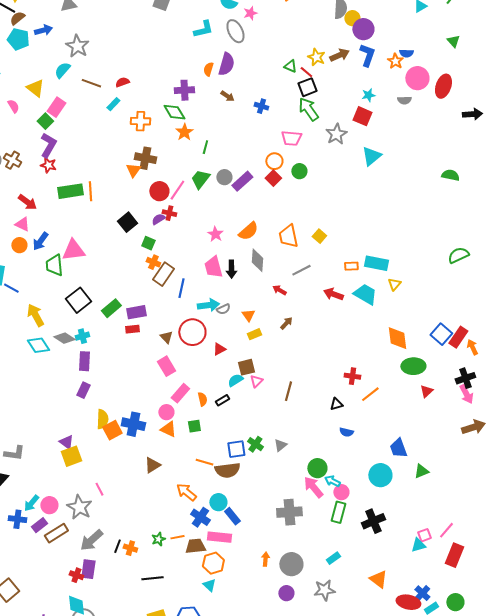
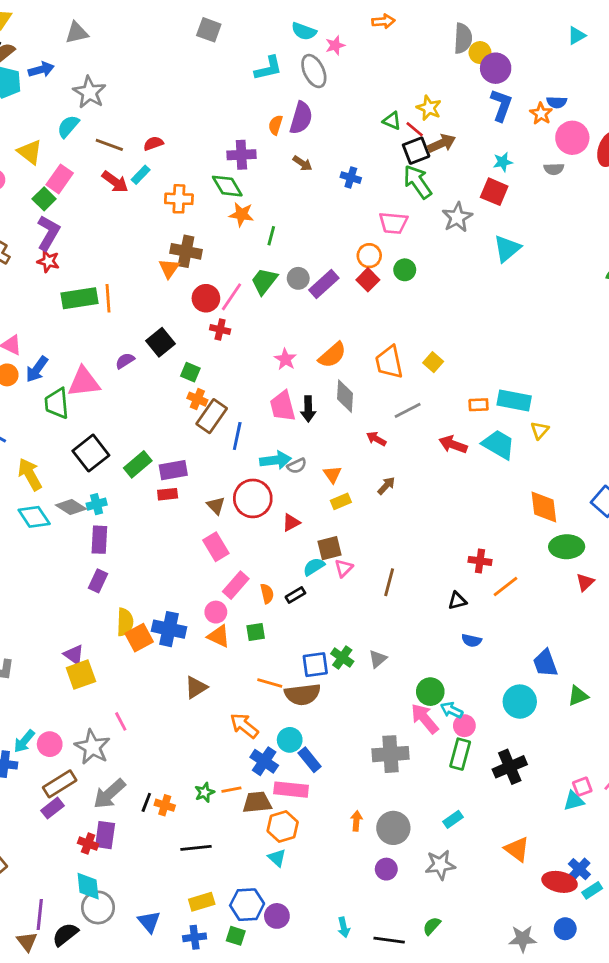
brown arrow: (339, 55) -> (442, 143), moved
orange star: (184, 132) -> (241, 214), turned -30
red arrow: (27, 202) -> (115, 182), moved
purple semicircle: (158, 219) -> (125, 361), moved
purple rectangle: (39, 525) -> (53, 808), moved

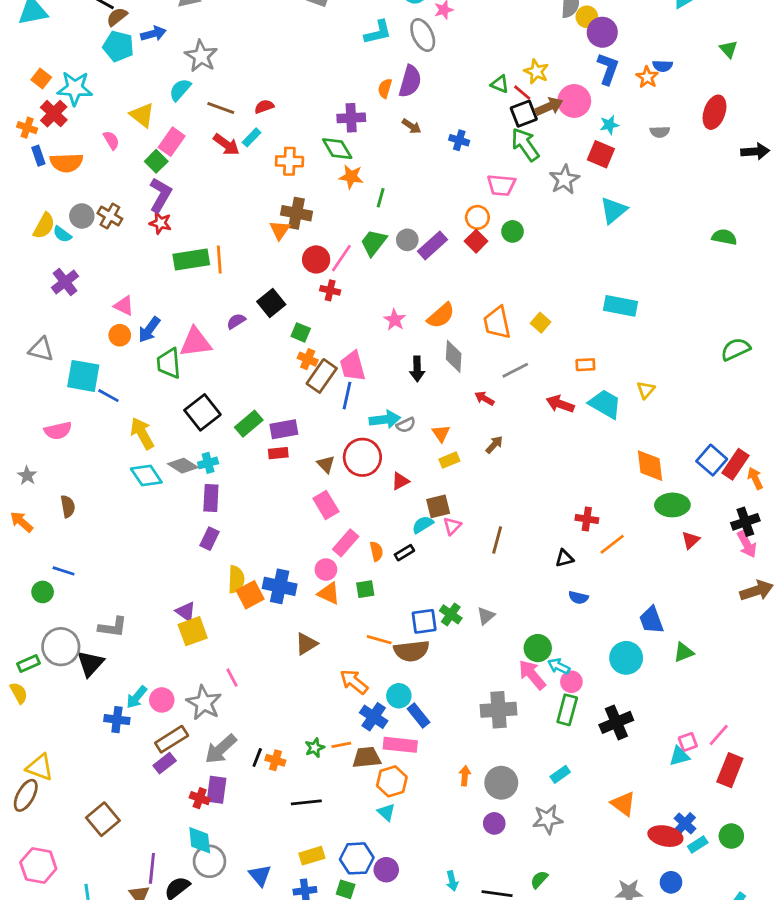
pink circle: (572, 138) -> (574, 101), moved
cyan rectangle: (514, 400) -> (621, 306), moved
pink trapezoid: (283, 406) -> (353, 366), moved

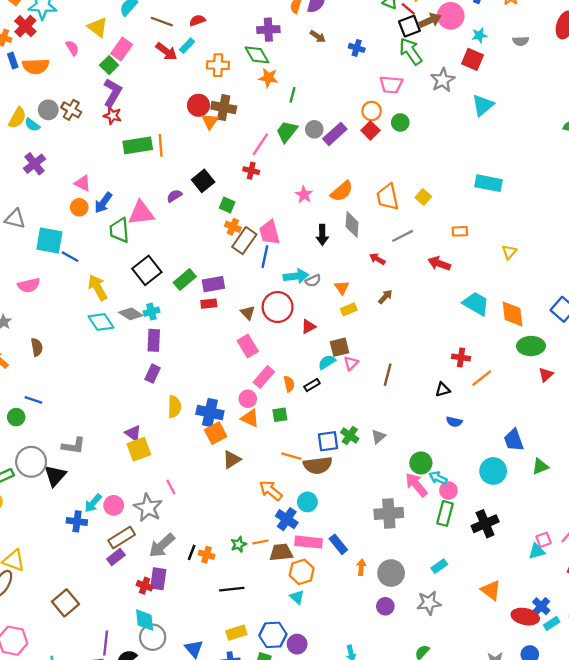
red circle: (316, 259) -> (198, 105), moved
cyan trapezoid: (605, 404) -> (476, 304), moved
orange square: (250, 595) -> (216, 433), moved
blue rectangle: (419, 715) -> (338, 544), moved

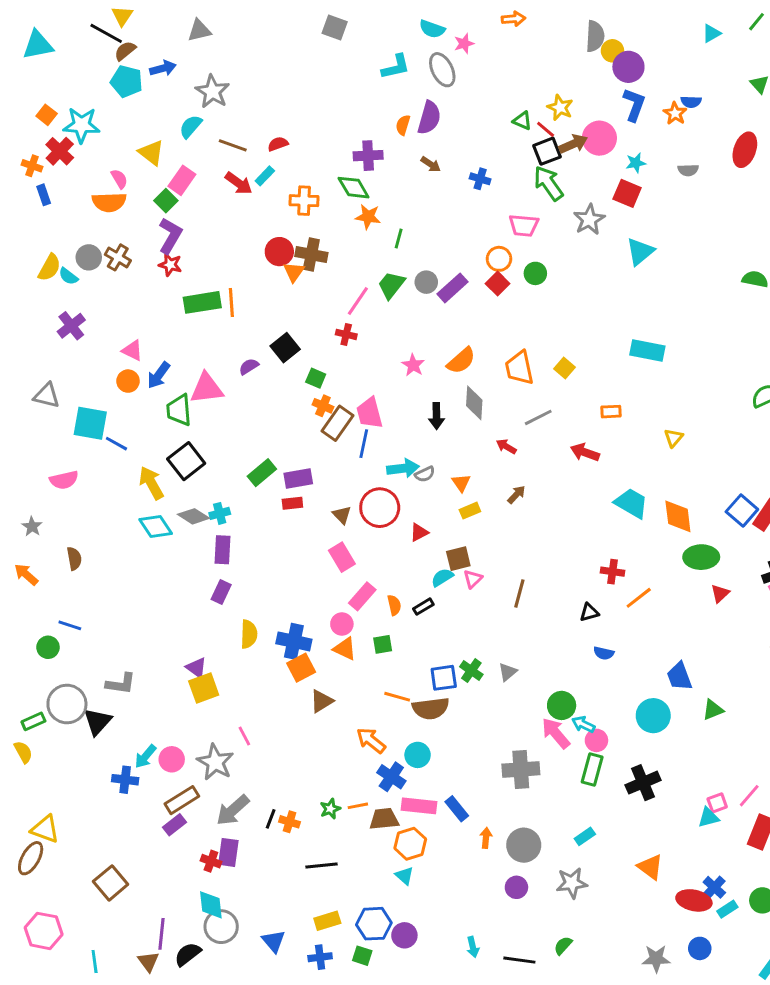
orange semicircle: (36, 66) -> (109, 202), moved
black square: (147, 270) -> (186, 461), moved

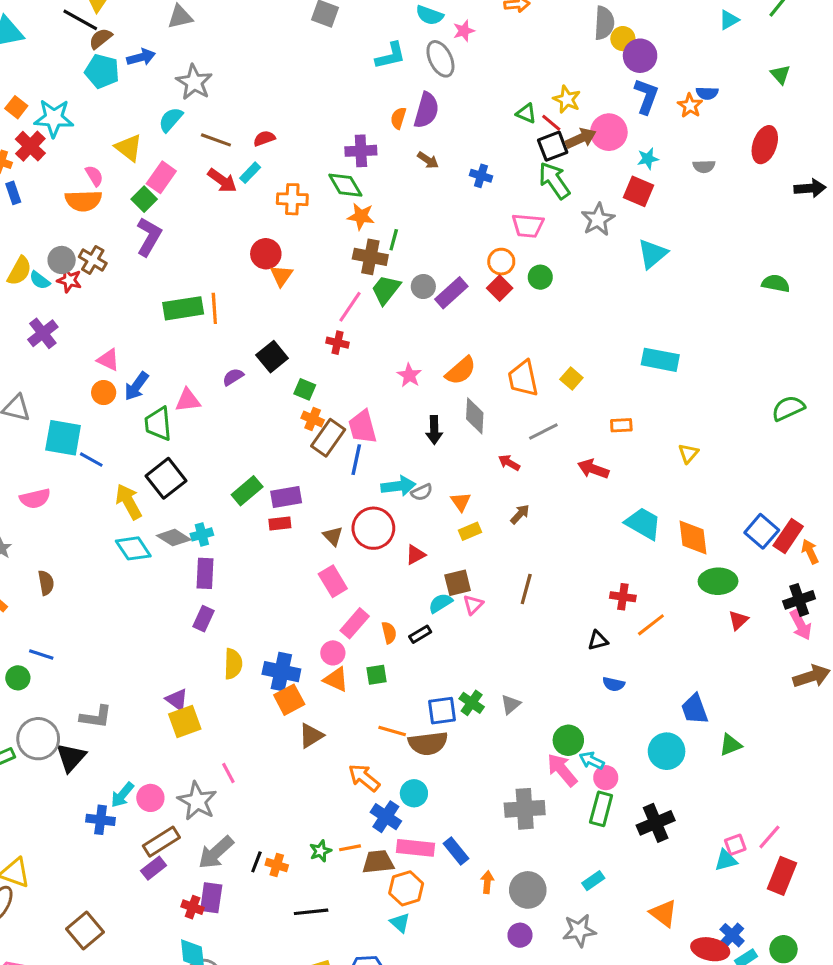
brown cross: (311, 254) -> (370, 257), moved
red star: (170, 265) -> (69, 280), moved
pink triangle: (207, 388) -> (188, 400), size x0.7
brown line: (519, 593) -> (526, 589), moved

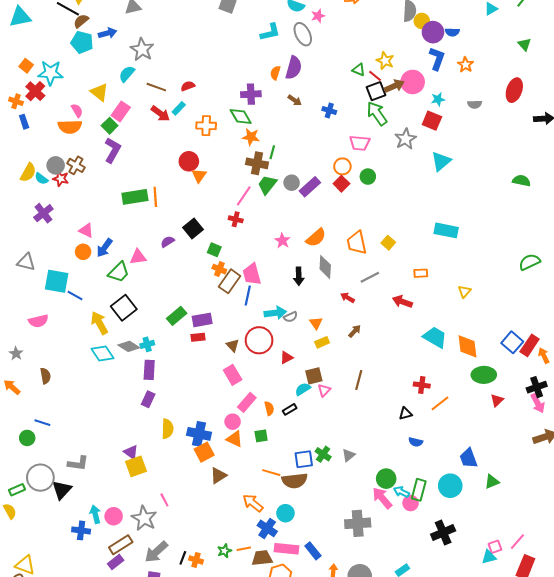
blue semicircle: (707, 93) -> (452, 32), moved
green trapezoid: (158, 424) -> (119, 272), turned -130
cyan arrow: (122, 795) -> (95, 514), turned 126
green rectangle: (601, 809) -> (419, 490), moved

